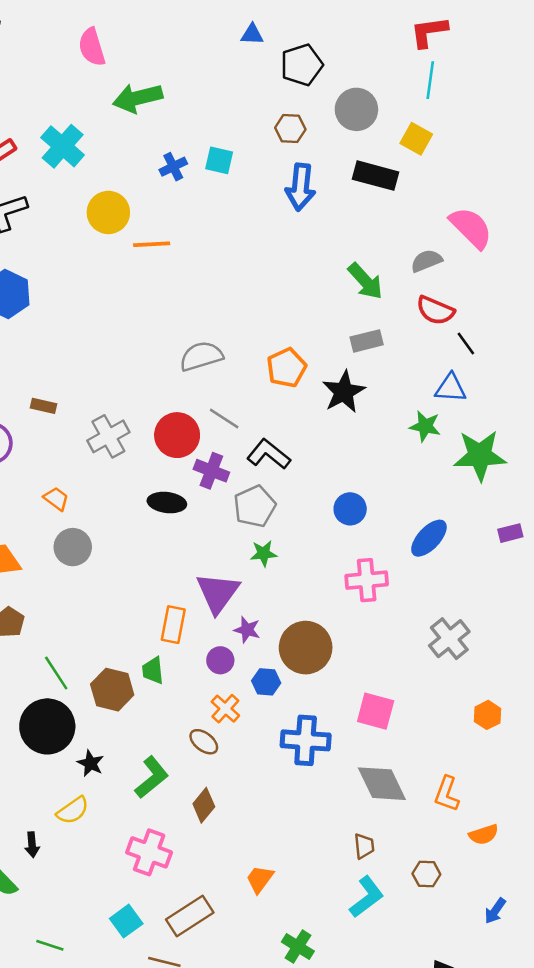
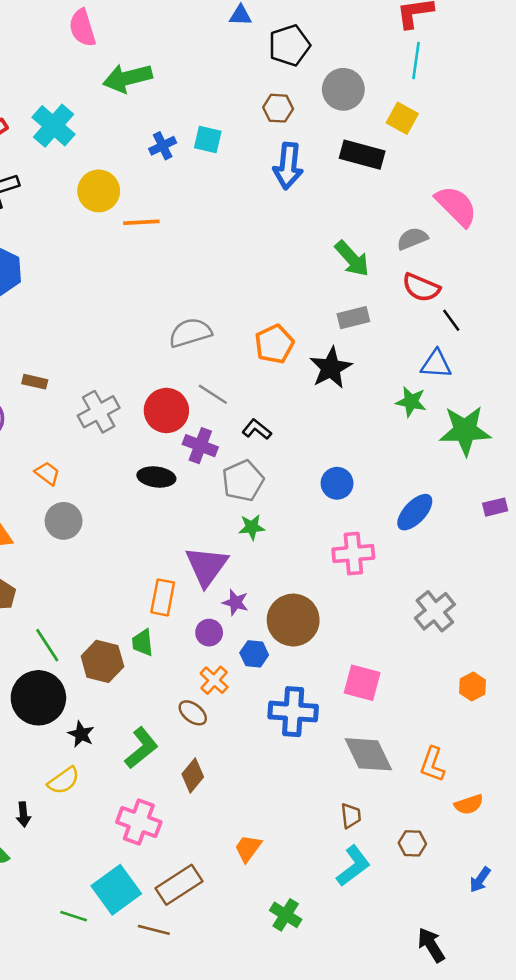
black L-shape: (269, 454) -> (257, 429), size x0.7
cyan square: (126, 921) -> (116, 890), size x1.5
green line: (50, 945) -> (74, 916), moved

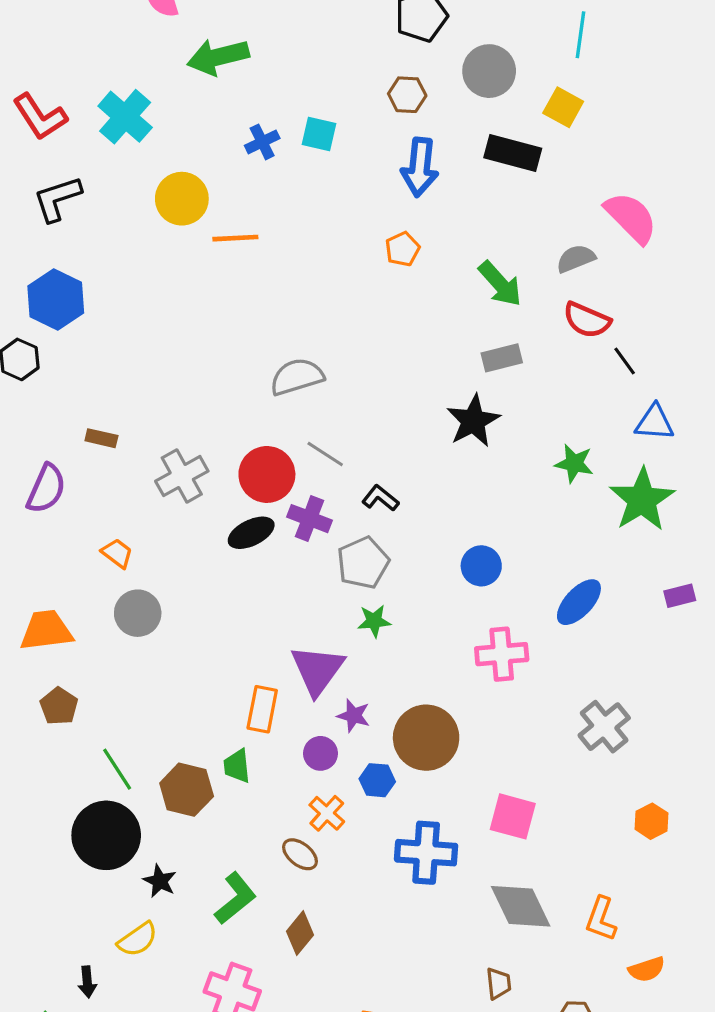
orange pentagon: (274, 344) -> (402, 249), moved, size x0.7
blue triangle: (436, 364) -> (655, 422), moved
green star: (465, 431) -> (642, 500), turned -30
black ellipse: (156, 477) -> (251, 533), moved, turned -33

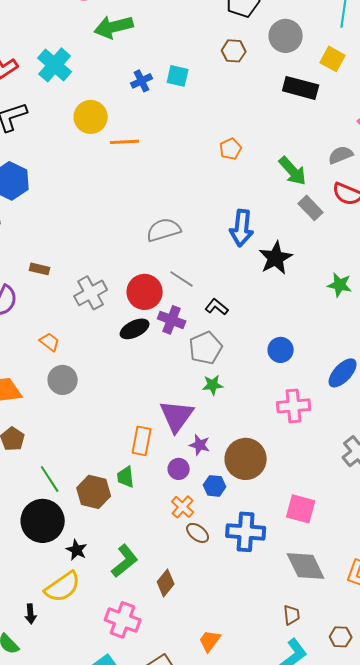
blue arrow: (420, 167) -> (242, 228), moved
gray rectangle: (502, 358) -> (311, 208), moved, turned 60
brown ellipse: (300, 854) -> (198, 533), moved
yellow semicircle: (138, 939) -> (63, 587), size x1.4

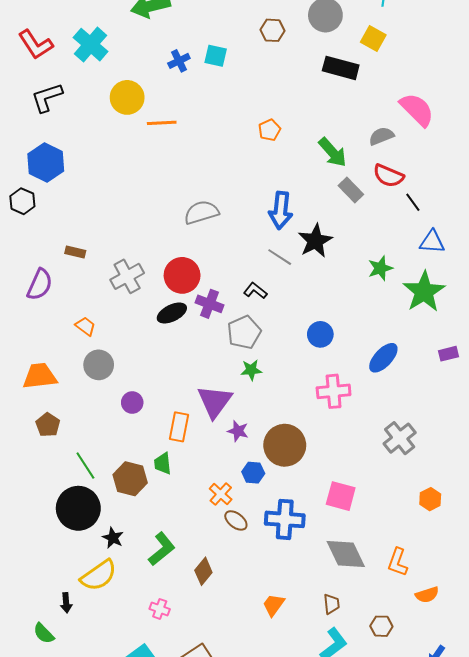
gray line: (182, 279) -> (280, 257), moved
green star: (340, 285) -> (380, 268), turned -30
purple circle: (179, 469) -> (132, 403), moved
pink cross: (123, 620) -> (160, 609), size x0.6
orange trapezoid: (210, 641) -> (274, 605), moved

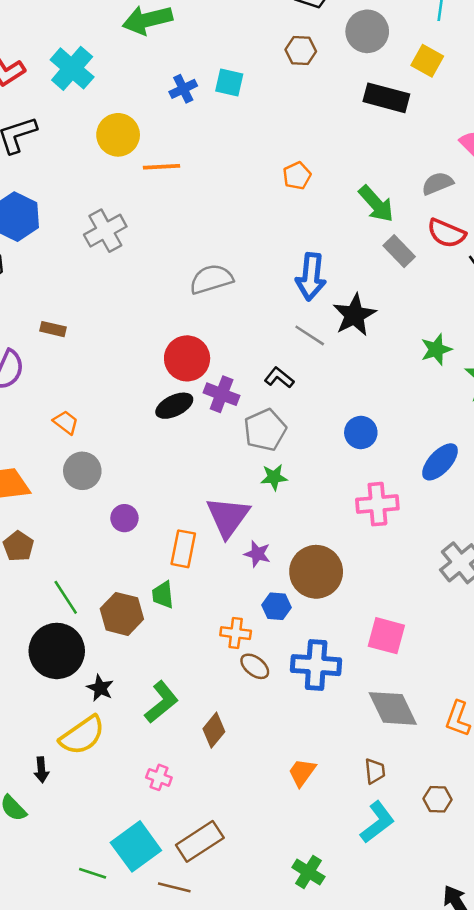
gray cross: (127, 276) -> (105, 231), moved
orange cross: (221, 494) -> (236, 633), turned -35

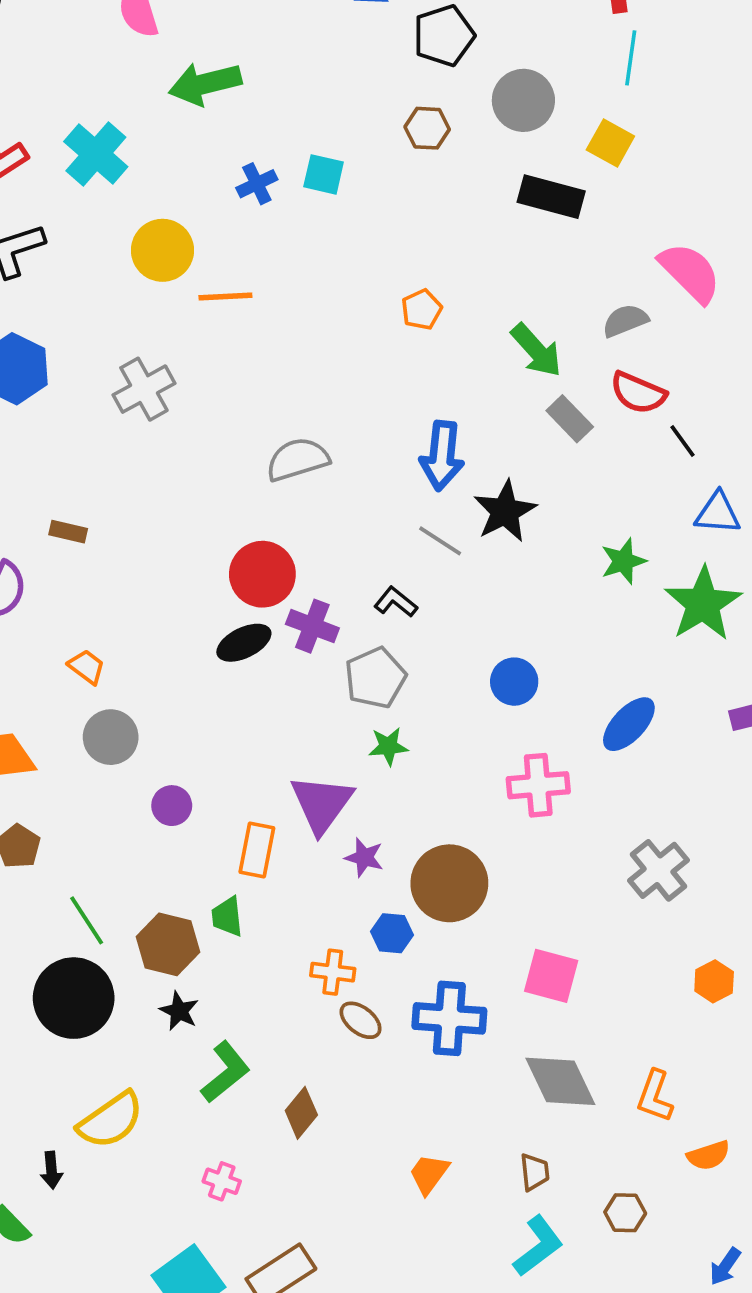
black star: (100, 688) -> (179, 1011), moved

